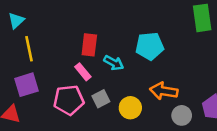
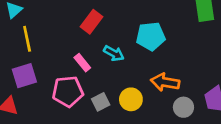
red rectangle: (89, 45) -> (91, 22), moved, turned 30
gray square: (101, 99) -> (101, 102), moved

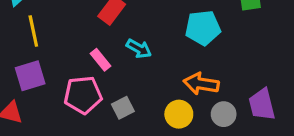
cyan pentagon: (151, 36) -> (203, 28), moved
yellow circle: (131, 99) -> (179, 114), moved

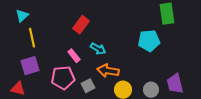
cyan pentagon: (203, 28) -> (149, 41), moved
orange arrow: (201, 84) -> (108, 71), moved

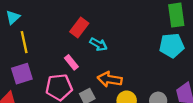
cyan pentagon: (149, 41) -> (172, 45), moved
cyan arrow: (98, 49) -> (98, 44), moved

